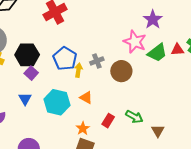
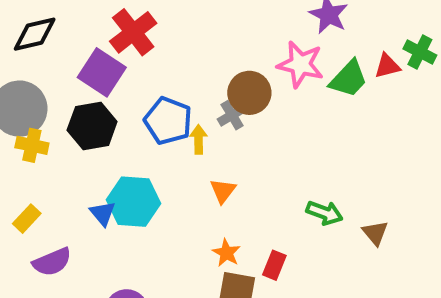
brown circle: (121, 71) -> (249, 93), moved
purple square: (31, 73) -> (102, 72), moved, size x1.6
orange triangle: (86, 98) -> (223, 191), turned 48
cyan hexagon: (57, 102) -> (134, 202), moved
red rectangle: (108, 121) -> (274, 265), moved

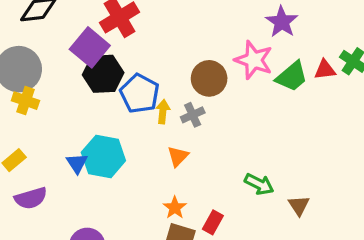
gray cross: (232, 115) -> (193, 115), moved
black hexagon: (92, 126) -> (103, 74), moved

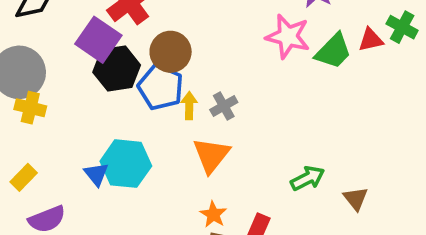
brown circle: (209, 78) -> (171, 52), moved
orange triangle: (178, 156) -> (211, 155), size x1.5
green arrow: (259, 184) -> (308, 178), turned -48

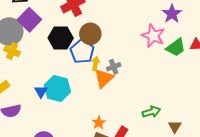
purple square: (98, 40) -> (29, 20), moved
orange triangle: (211, 155) -> (104, 78), moved

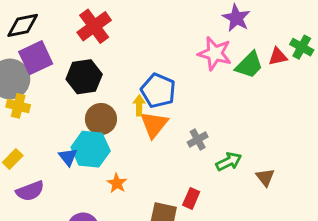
purple square: (29, 20) -> (36, 58), turned 30
brown circle: (90, 34) -> (101, 119), moved
blue pentagon: (82, 52) -> (158, 91), moved
gray cross: (114, 67) -> (198, 140), moved
orange star: (99, 123) -> (117, 183), moved

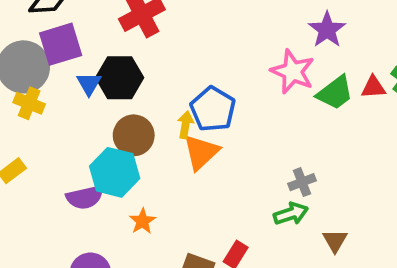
gray cross: (198, 140) -> (302, 182), moved
blue triangle: (68, 157) -> (89, 84), moved
purple semicircle: (30, 191) -> (85, 197), moved

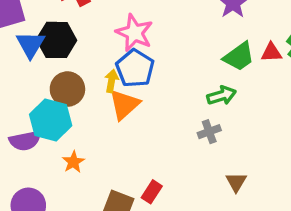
pink star: (293, 72) -> (134, 33), moved
blue triangle: (89, 84) -> (30, 44), size x1.4
green arrow: (291, 214) -> (222, 96), moved

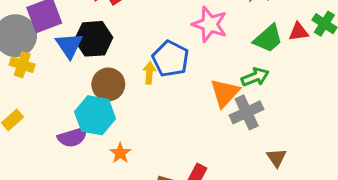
pink star: (134, 33) -> (210, 24), moved
orange triangle: (124, 104) -> (225, 93), moved
gray cross: (209, 132) -> (247, 112), size x1.5

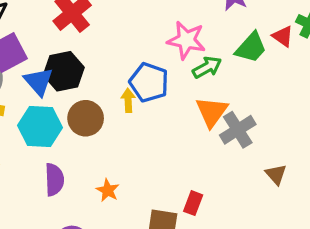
red triangle: (299, 32) -> (283, 36), turned 50
green arrow: (255, 77) -> (207, 67), moved
cyan hexagon: (95, 115) -> (40, 126), moved
purple semicircle: (73, 137) -> (54, 180), turned -68

